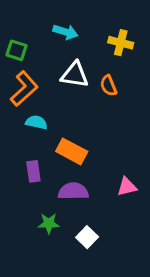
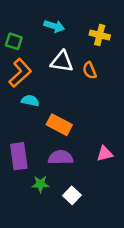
purple rectangle: (33, 171) -> (19, 156), moved, size x1.5

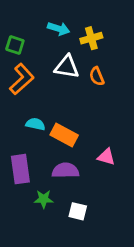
yellow cross: (100, 35) -> (91, 38), moved, turned -30
cyan semicircle: (30, 101) -> (35, 124), moved
pink triangle: (105, 154) -> (106, 157), moved, turned 30
white square: (72, 195) -> (78, 211), turned -30

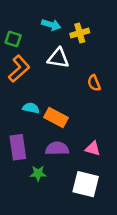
orange semicircle: (97, 76) -> (94, 83), moved
pink triangle: (106, 157) -> (93, 148), moved
white square: (78, 211) -> (86, 184), moved, size x1.6

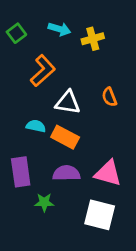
green square: (13, 39) -> (16, 33), moved, turned 35
white triangle: (58, 58) -> (68, 103), moved
orange L-shape: (19, 69) -> (43, 71), moved
pink triangle: (93, 148) -> (108, 173), size x1.5

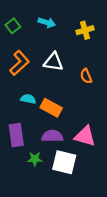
yellow cross: (93, 39) -> (85, 30), moved
orange L-shape: (43, 71) -> (19, 63), moved
white triangle: (68, 103) -> (53, 62), moved
white square: (100, 215) -> (64, 162), moved

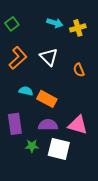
cyan arrow: (47, 23) -> (55, 23), moved
white triangle: (53, 62) -> (49, 57), turned 36

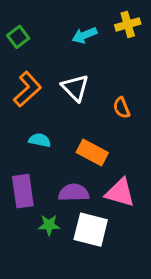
cyan arrow: (55, 23) -> (85, 35), turned 140
yellow cross: (78, 28) -> (128, 24), moved
orange rectangle: (47, 99) -> (92, 153), moved

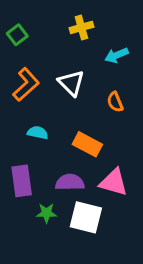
yellow cross: (128, 24) -> (81, 27), moved
cyan arrow: (85, 35) -> (117, 55), moved

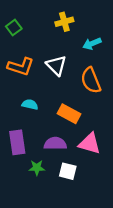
orange L-shape: (26, 84) -> (21, 67), turned 60
orange semicircle: (115, 102) -> (91, 80), size x1.6
white square: (86, 217) -> (68, 171), size x0.7

